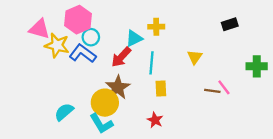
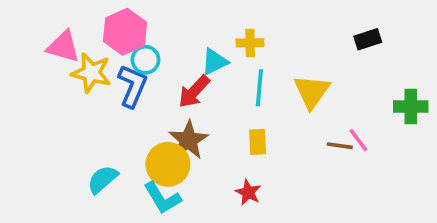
blue L-shape: (83, 54) -> (132, 86), turned 76
yellow triangle: (195, 57) -> (312, 92), size x1.5
cyan line: (152, 63) -> (259, 88), moved

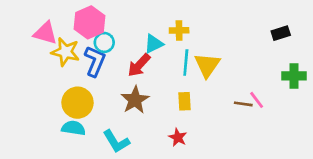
black rectangle: (368, 39) -> (281, 33), moved
yellow triangle: (312, 92) -> (207, 65), moved
yellow circle: (168, 164) -> (78, 103), moved
cyan semicircle: (103, 179) -> (73, 128), turned 50

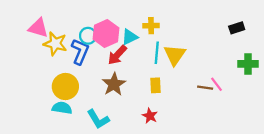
pink hexagon: (90, 22) -> (106, 34), moved

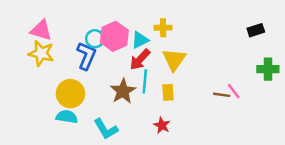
yellow star: (55, 44) -> (41, 53), moved
cyan line: (157, 53) -> (145, 81), moved
red arrow: (117, 55) -> (140, 59), moved
yellow triangle: (175, 55) -> (174, 59), moved

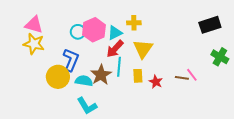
black rectangle: (256, 30) -> (210, 25), size x1.5
blue L-shape: (86, 56) -> (71, 60), moved
green cross: (268, 69) -> (220, 57), turned 30
cyan semicircle: (67, 117) -> (84, 81), moved
red star: (162, 125) -> (156, 82), moved

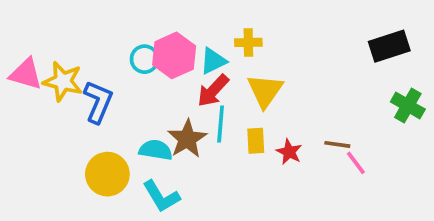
pink triangle: (34, 25) -> (26, 74), moved
blue L-shape: (71, 60) -> (98, 102), moved
pink line: (192, 75) -> (356, 163), moved
yellow circle: (58, 77) -> (107, 174), moved

